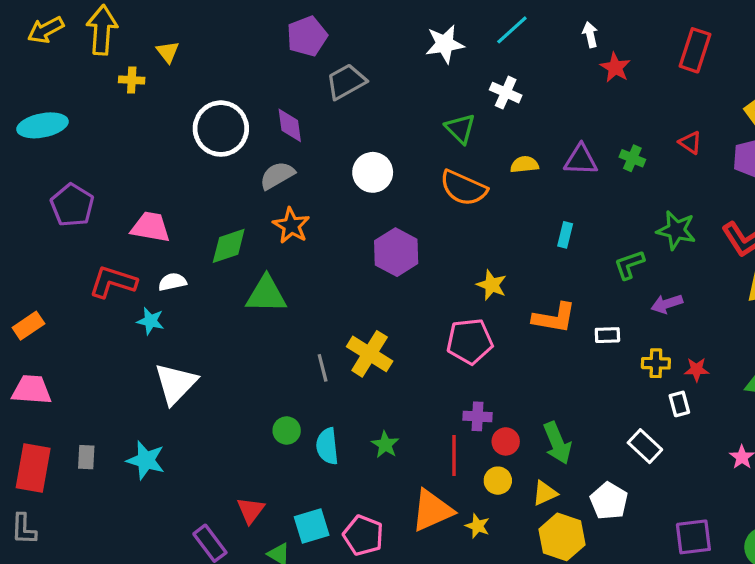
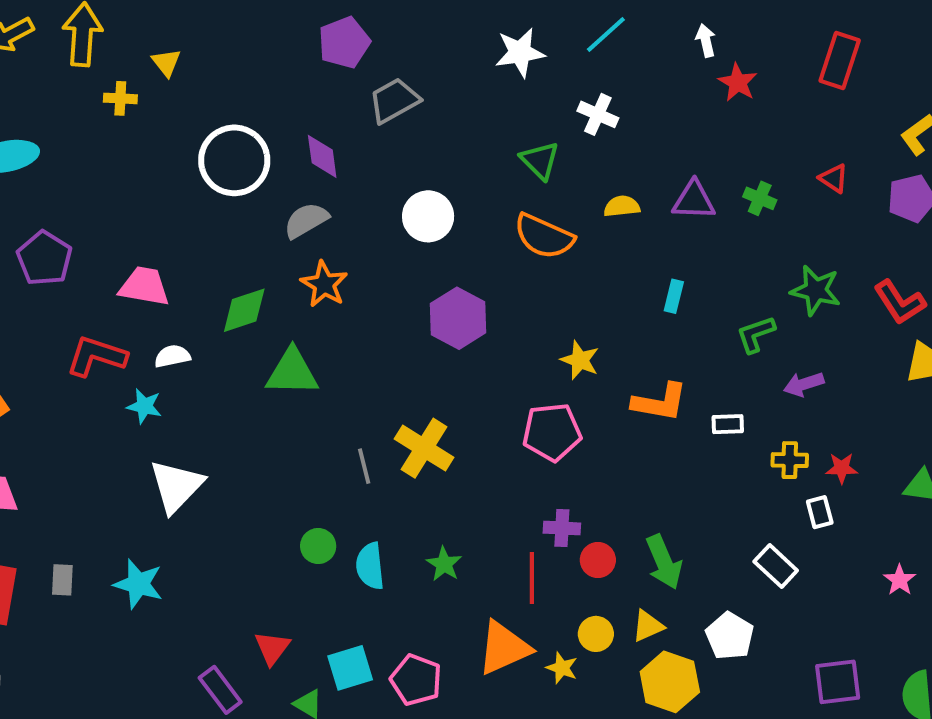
yellow circle: (498, 481) -> (596, 634), moved

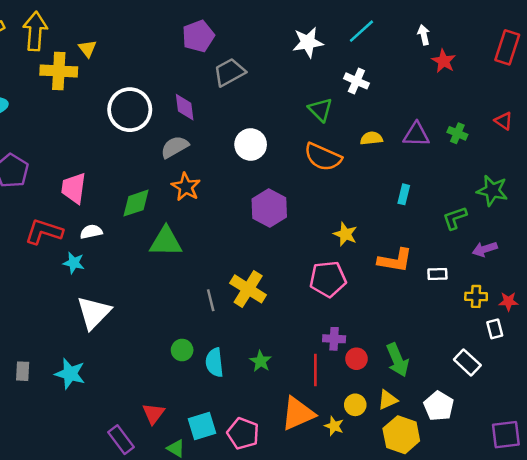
yellow cross: (120, 98) -> (59, 71), size x1.8
pink trapezoid: (144, 286) -> (74, 188), turned -92

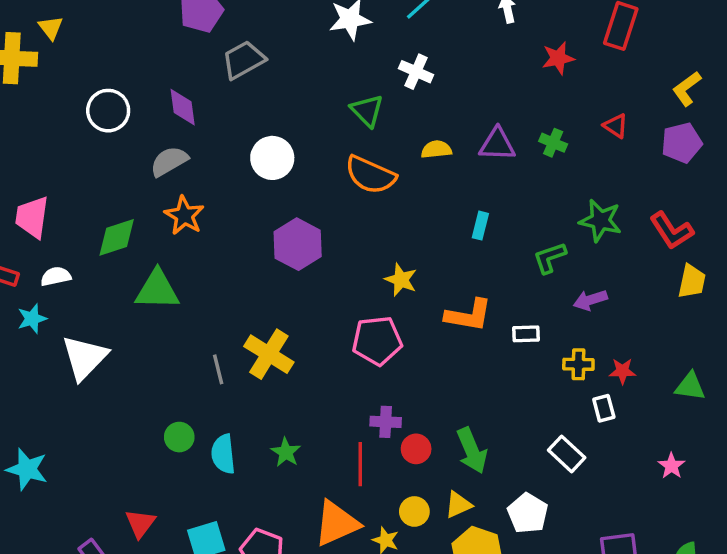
red star: (444, 61) -> (558, 58), moved, turned 30
white circle: (130, 110) -> (108, 111), size x0.7
cyan star: (74, 263) -> (32, 319), turned -30
white triangle: (94, 313) -> (85, 358), moved

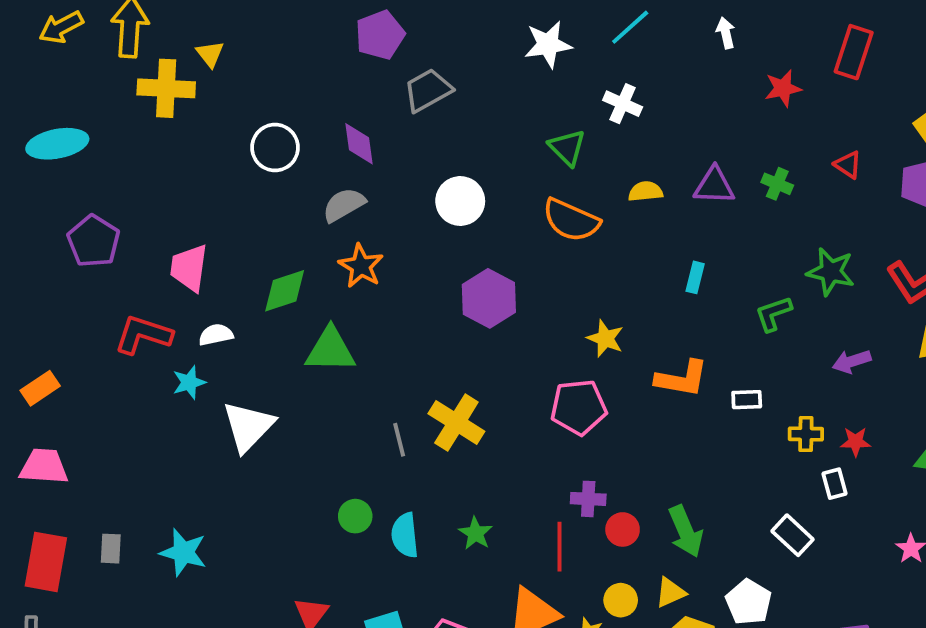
purple arrow: (590, 300) -> (852, 361), moved

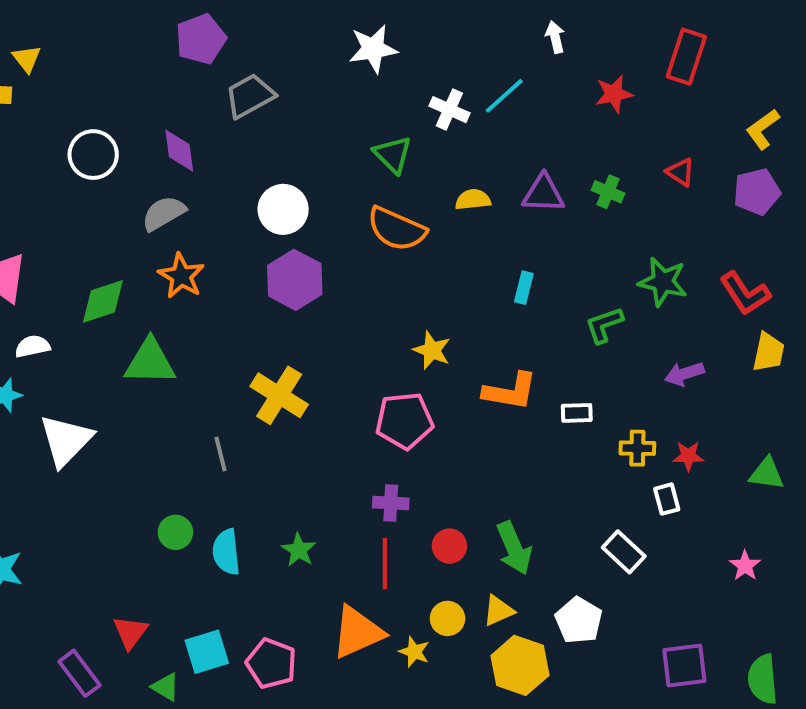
cyan line: (630, 27) -> (504, 96), moved
purple hexagon: (489, 298) -> (295, 280), moved
yellow cross: (456, 423) -> (279, 395), moved
purple cross: (588, 499) -> (391, 503), moved

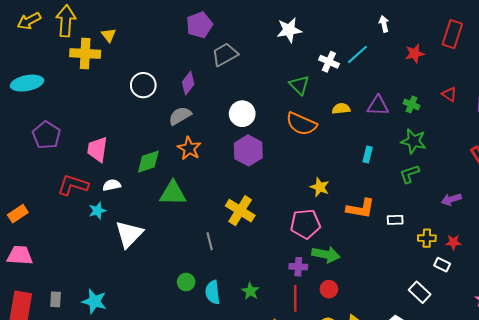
purple diamond: (179, 151) -> (188, 83), turned 45
green star: (663, 282) -> (414, 141), moved
white rectangle: (667, 499) -> (442, 265), turned -49
green arrow: (514, 548) -> (326, 254), moved, turned -56

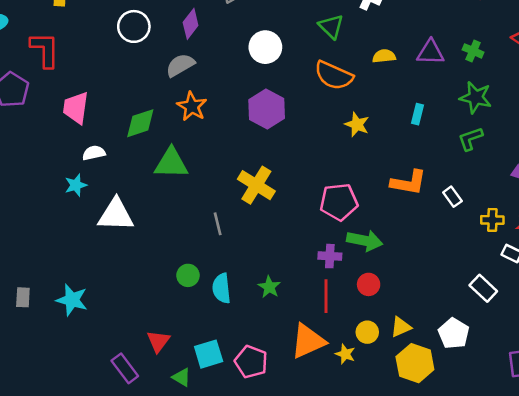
white circle: (242, 114) -> (265, 47), moved
red L-shape: (73, 185) -> (45, 50), moved, turned 72
yellow star: (320, 187) -> (357, 124), moved
white rectangle: (395, 220) -> (452, 197), turned 56
white triangle: (129, 234) -> (116, 215), turned 48

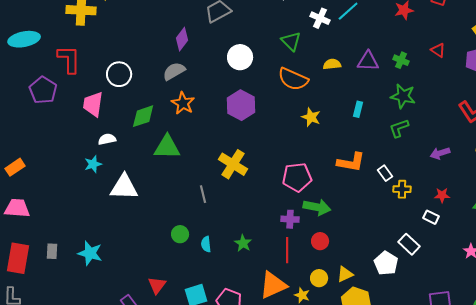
white circle: (134, 26) -> (119, 74), moved
yellow cross: (492, 220) -> (402, 189), moved
cyan semicircle: (222, 288) -> (206, 244), size x0.7
white pentagon: (454, 333) -> (386, 263), moved

